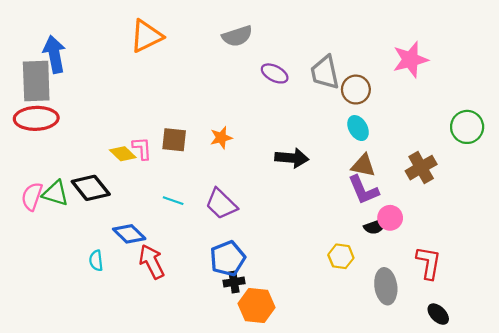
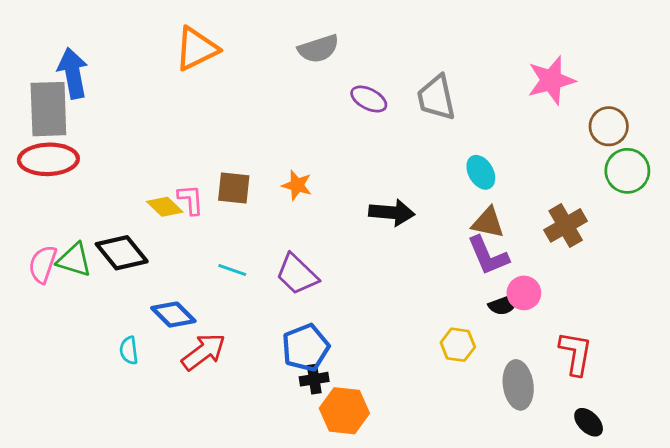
brown circle: (356, 90) -> (609, 126), moved
orange star: (221, 138) -> (297, 185), turned 30
red arrow: (152, 262) -> (204, 352), turned 80

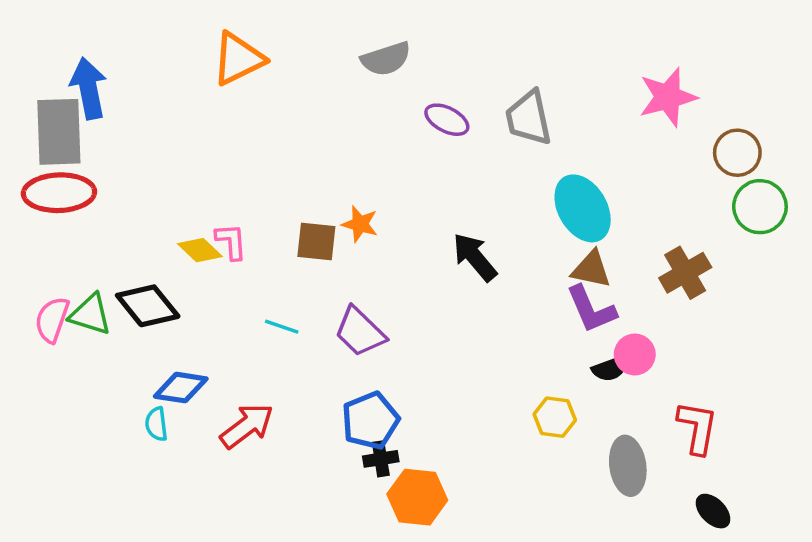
cyan ellipse: (481, 172) -> (583, 208), size x1.6
brown square: (234, 188) -> (316, 241), moved
black arrow: (392, 213) -> (475, 257), turned -135
blue diamond: (173, 315) -> (181, 388), moved, turned -36

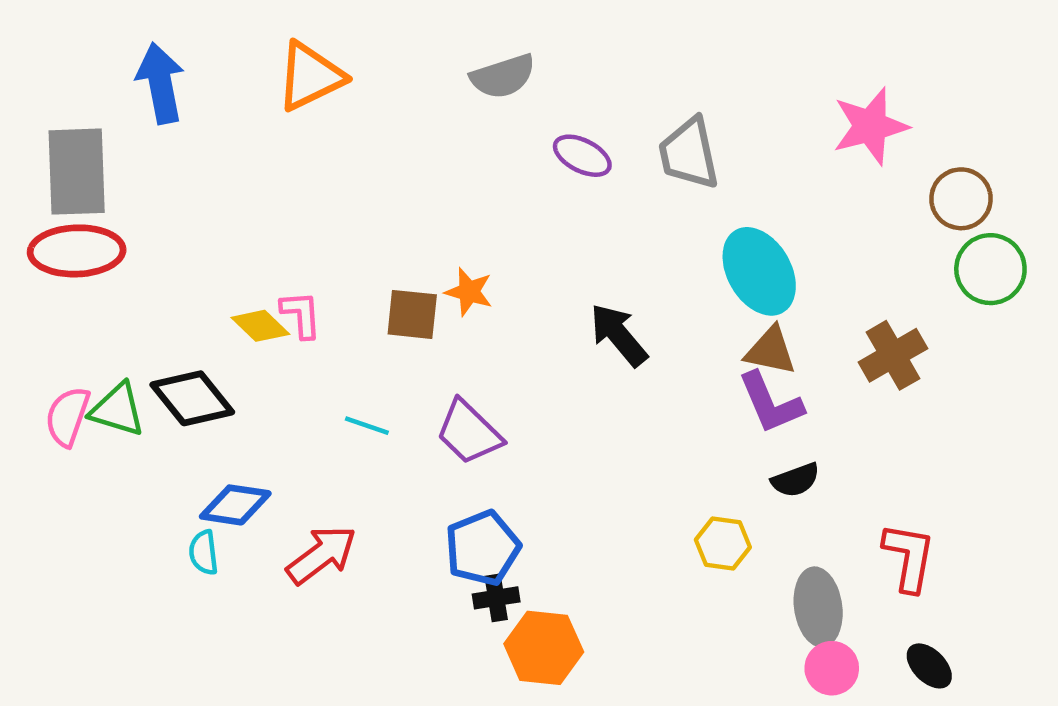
blue arrow: (89, 88) -> (160, 83), moved
pink circle: (635, 354) -> (832, 668), moved

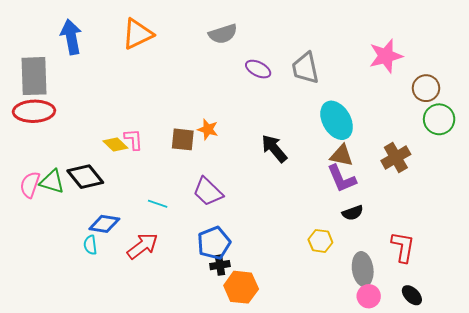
cyan line: (367, 426) -> (158, 204), moved

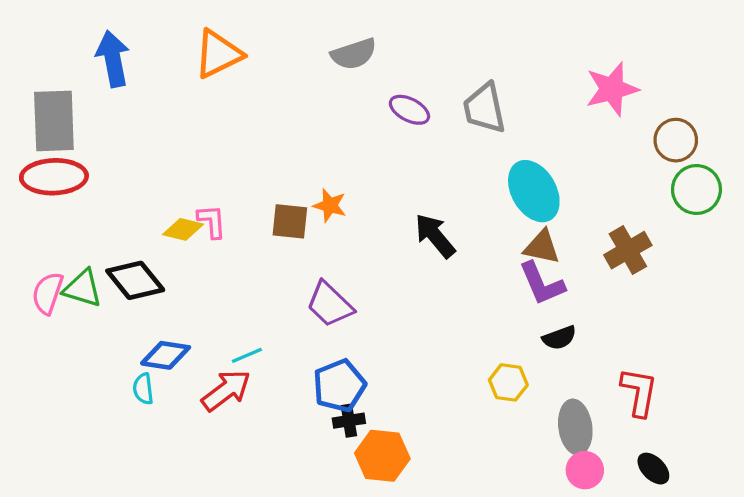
yellow diamond: (115, 144) -> (183, 229), turned -30
cyan line: (158, 204) -> (247, 355), moved, turned -42

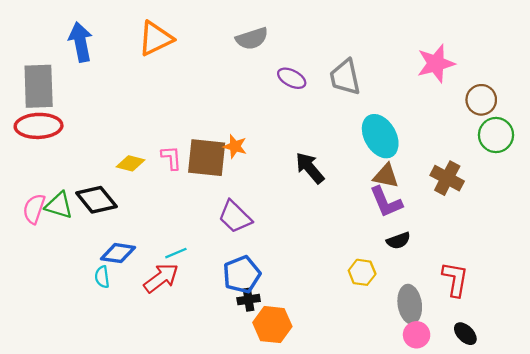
pink L-shape: (212, 221) -> (171, 158), moved
brown square: (290, 221) -> (207, 158), size x1.5
brown cross: (628, 250) -> (447, 178), turned -32

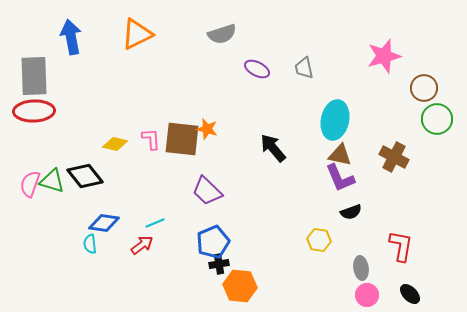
gray trapezoid: (345, 77) -> (304, 68), size x0.7
cyan ellipse: (380, 136) -> (335, 120), turned 42
red arrow: (161, 278) -> (142, 245), size x0.7
gray ellipse: (410, 304) -> (361, 268), size x0.7

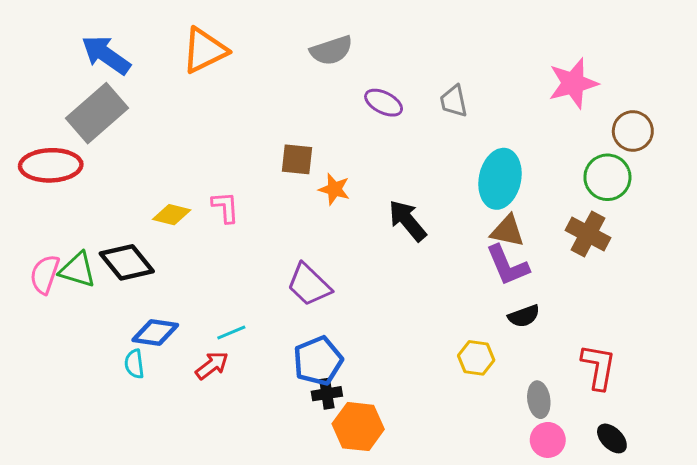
blue arrow: (71, 37) -> (106, 55), turned -44
gray rectangle: (34, 76) -> (97, 113), moved, turned 51
green circle: (437, 119) -> (607, 177), moved
orange star: (207, 129) -> (334, 189), moved
brown square: (182, 139) -> (297, 159), moved, size x0.6

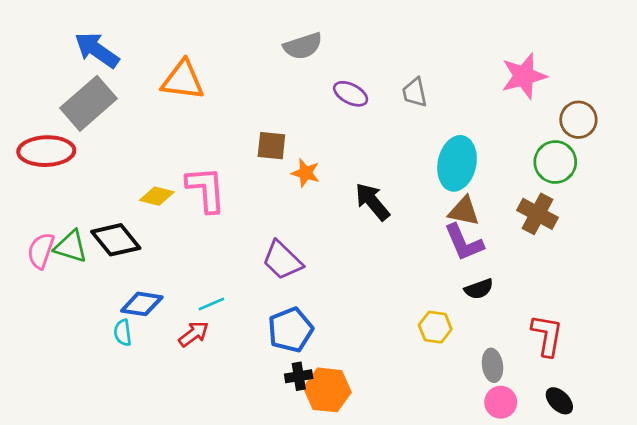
orange triangle: (204, 50) -> (183, 80), moved, turned 33
pink L-shape: (225, 207) -> (206, 189), size x1.6
black cross: (327, 394) -> (299, 376), moved

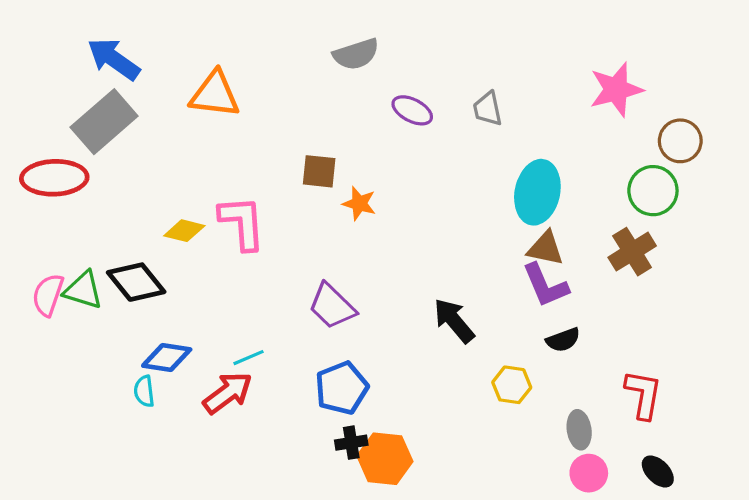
black arrow: (372, 202) -> (454, 321), moved
brown cross: (538, 214) -> (632, 252), turned 30
red arrow: (194, 334) -> (228, 393), size x1.4

